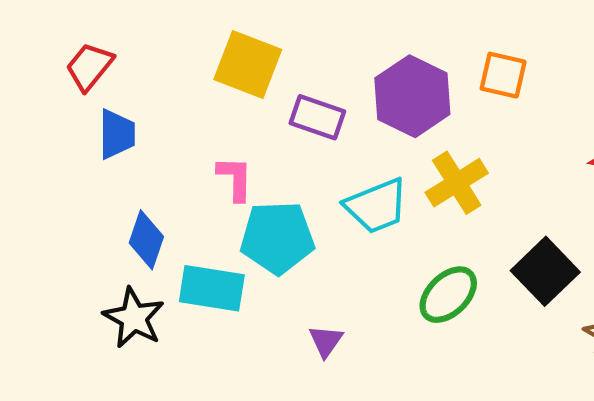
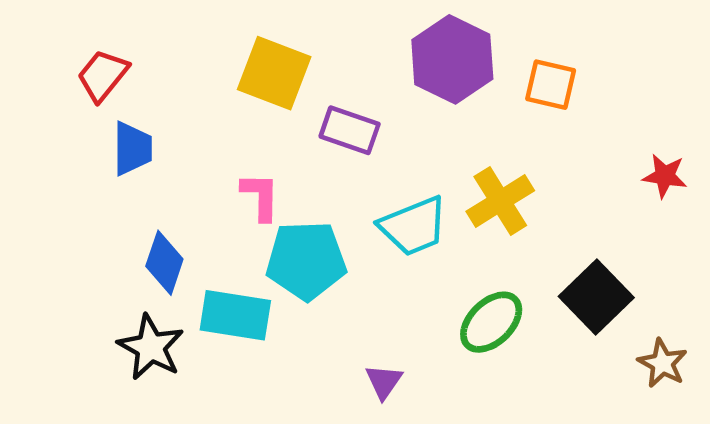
purple hexagon: (412, 96) -> (452, 59), moved
purple triangle: (326, 341) -> (384, 382), moved

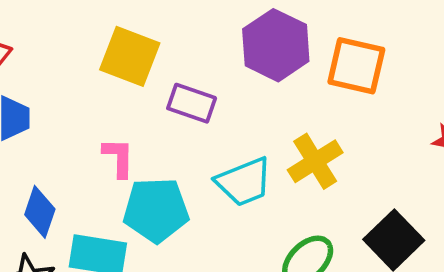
orange square: (551, 85) -> (356, 66), size x1.4

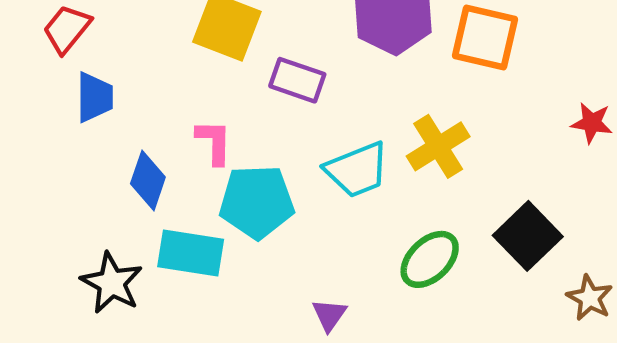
blue diamond: (40, 212) -> (148, 180), moved

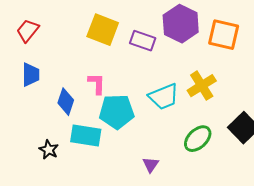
purple rectangle: (297, 80) -> (143, 41), moved
blue trapezoid: (95, 97) -> (31, 75), moved
black star: (112, 283) -> (49, 150), size x0.7

